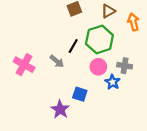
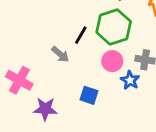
pink cross: (24, 65) -> (19, 80), moved
purple star: (60, 109) -> (45, 109), moved, turned -30

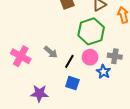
black line: (81, 35) -> (69, 61), moved
pink cross: (19, 80) -> (21, 56), moved

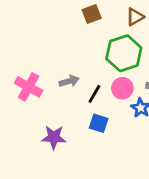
gray arrow: (51, 52) -> (69, 81), turned -56

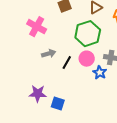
pink cross: (29, 87) -> (37, 27), moved
blue square: (99, 123) -> (58, 104), moved

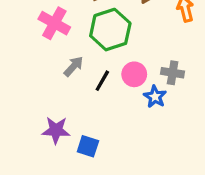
green hexagon: (88, 34) -> (110, 30), moved
gray arrow: (49, 54) -> (74, 66), turned -32

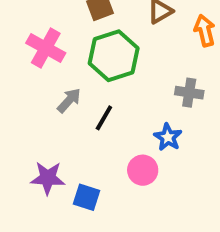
gray cross: (173, 73) -> (189, 93), moved
pink circle: (134, 74) -> (143, 170), moved

